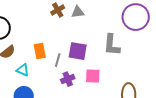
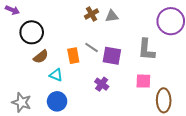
gray line: (58, 60) -> (92, 48), moved, turned -72
pink square: (93, 76) -> (143, 81), moved
purple cross: (68, 79) -> (102, 84), turned -32

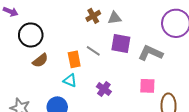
gray L-shape: (146, 50) -> (150, 53), turned 110
purple square: (112, 56) -> (121, 43), moved
cyan triangle: (56, 75) -> (70, 81), moved

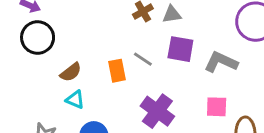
black circle: (31, 35) -> (38, 37), moved
cyan triangle: (70, 81) -> (75, 100), moved
purple cross: (104, 89) -> (157, 111), size x1.6

